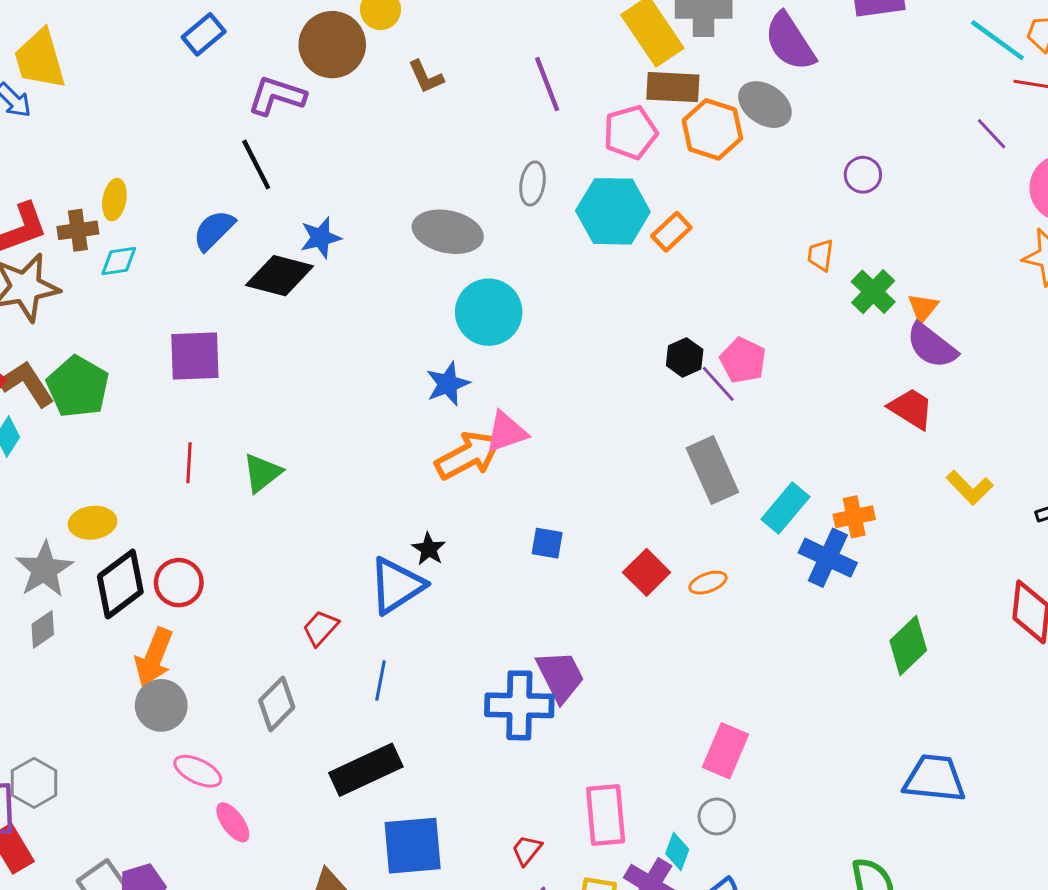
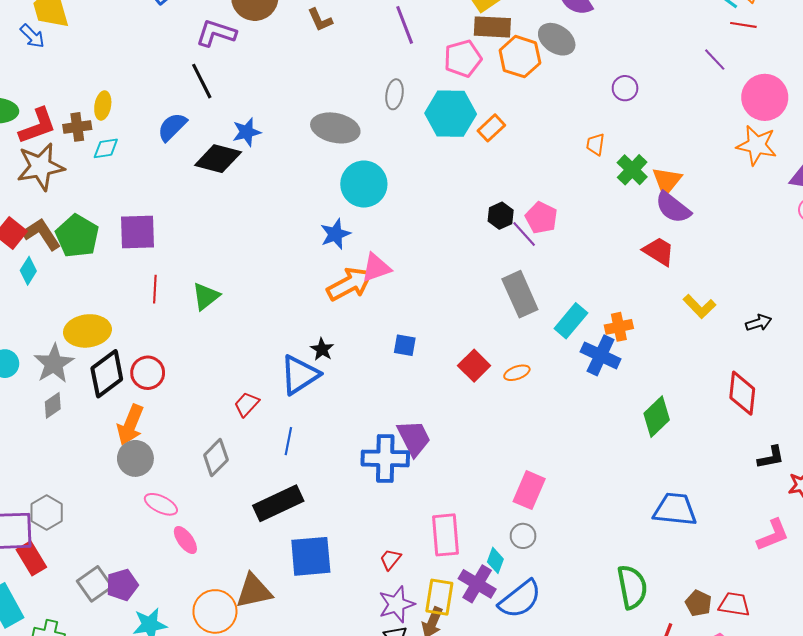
orange triangle: (923, 308) -> (667, 181), size x1.4
purple square: (195, 356) -> (137, 232), moved
yellow ellipse: (92, 523) -> (87, 331), size x1.4

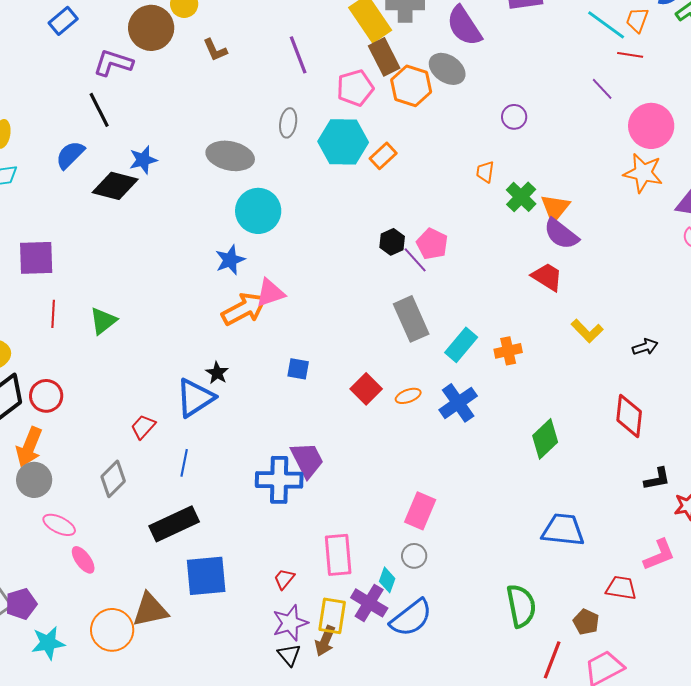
brown rectangle: (492, 27) -> (384, 57), turned 60
blue cross: (601, 355) -> (458, 403), moved, turned 30
red trapezoid: (734, 604) -> (621, 588), moved

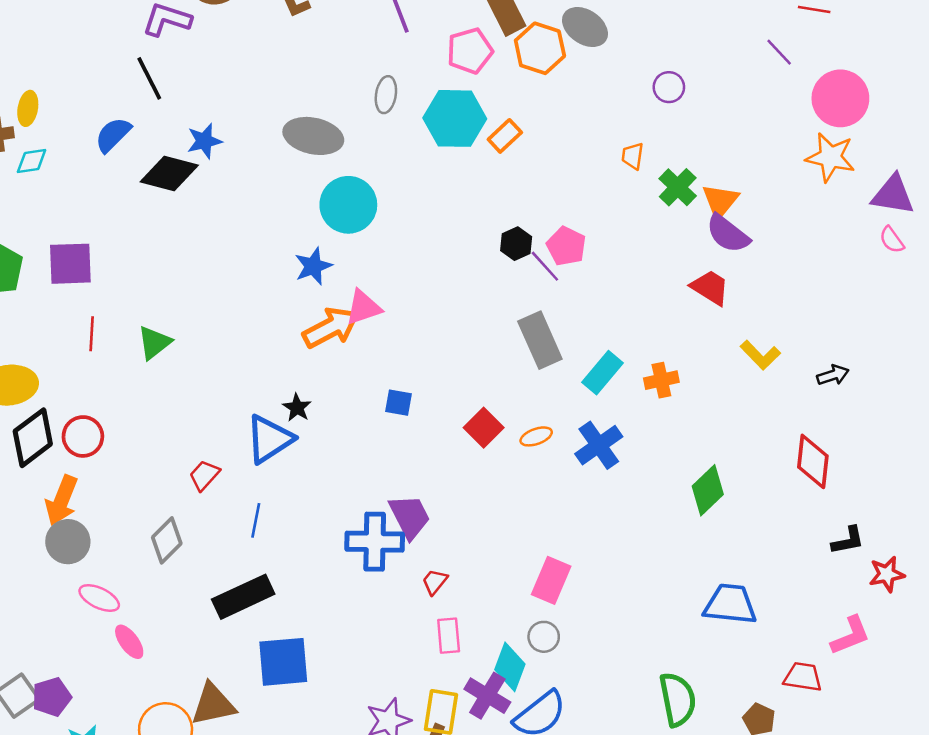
pink rectangle: (338, 555) -> (449, 636), size x0.7
red trapezoid: (284, 579) -> (435, 582), moved
cyan diamond: (387, 580) -> (510, 667), size x1.5

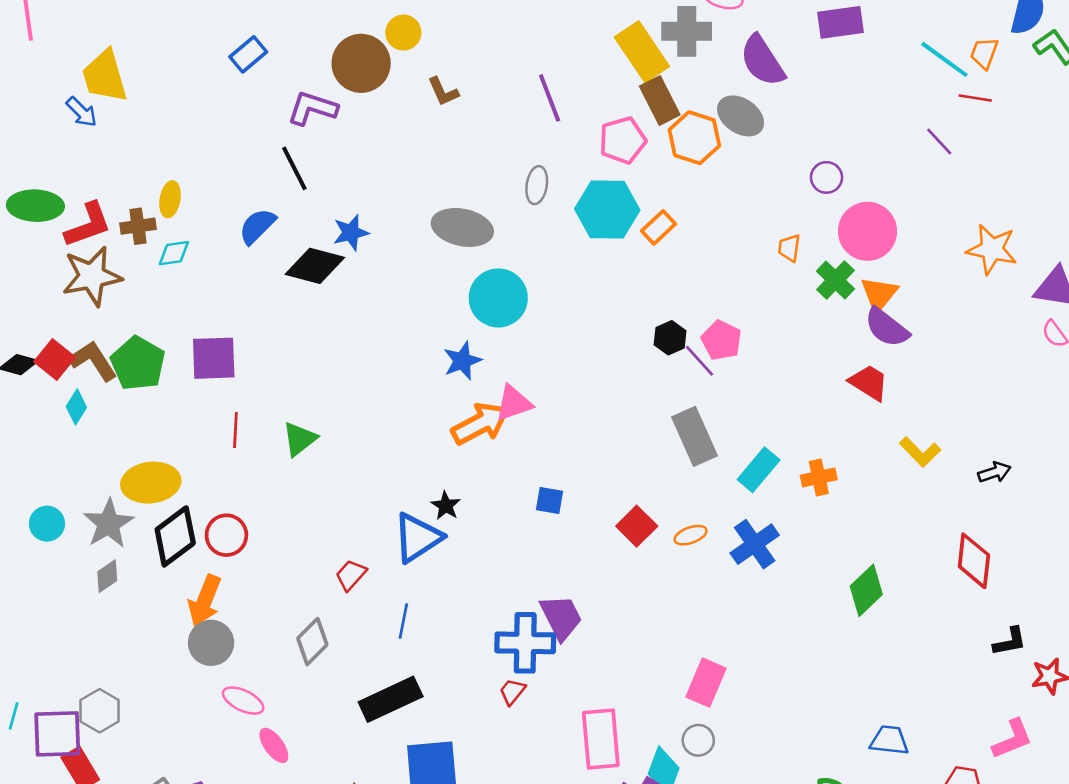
pink circle: (840, 98) -> (867, 231), moved
red trapezoid: (435, 582) -> (512, 692), moved
blue trapezoid: (730, 604) -> (889, 740), moved, size x0.7
pink rectangle: (449, 636) -> (601, 739), size x1.6

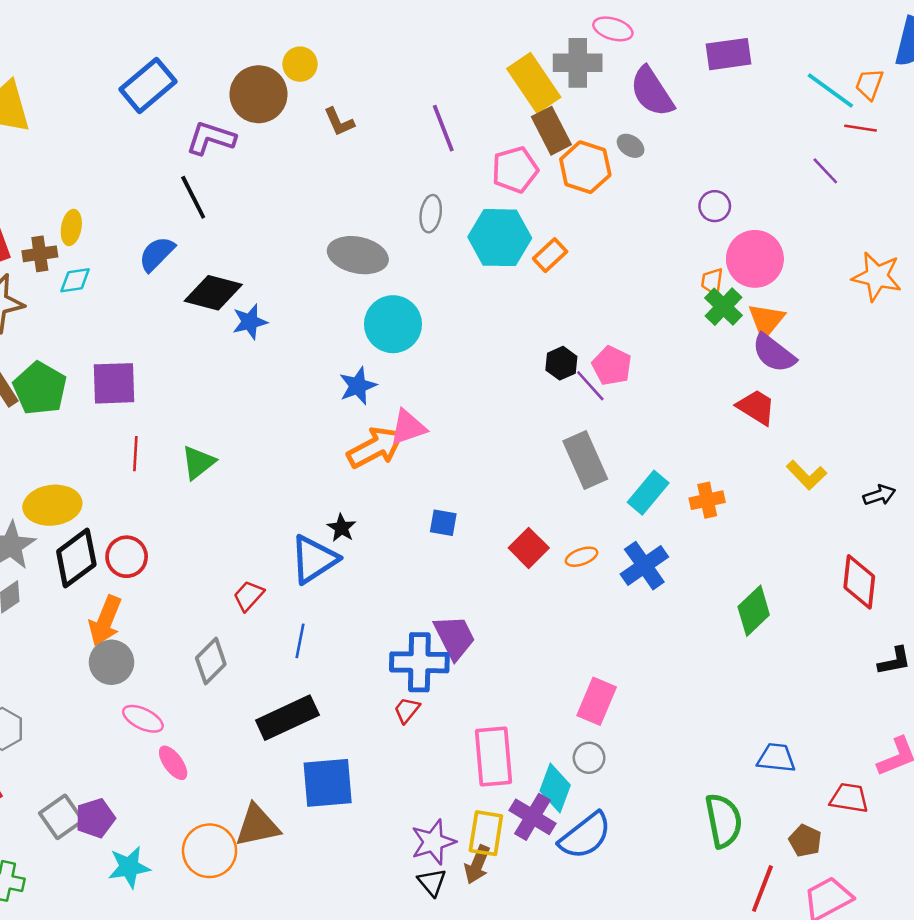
blue rectangle: (248, 54) -> (148, 85), size x1.5
gray ellipse: (741, 116) -> (631, 146), size x0.6
blue star: (351, 233) -> (250, 322), moved
orange trapezoid: (789, 248) -> (712, 281), moved

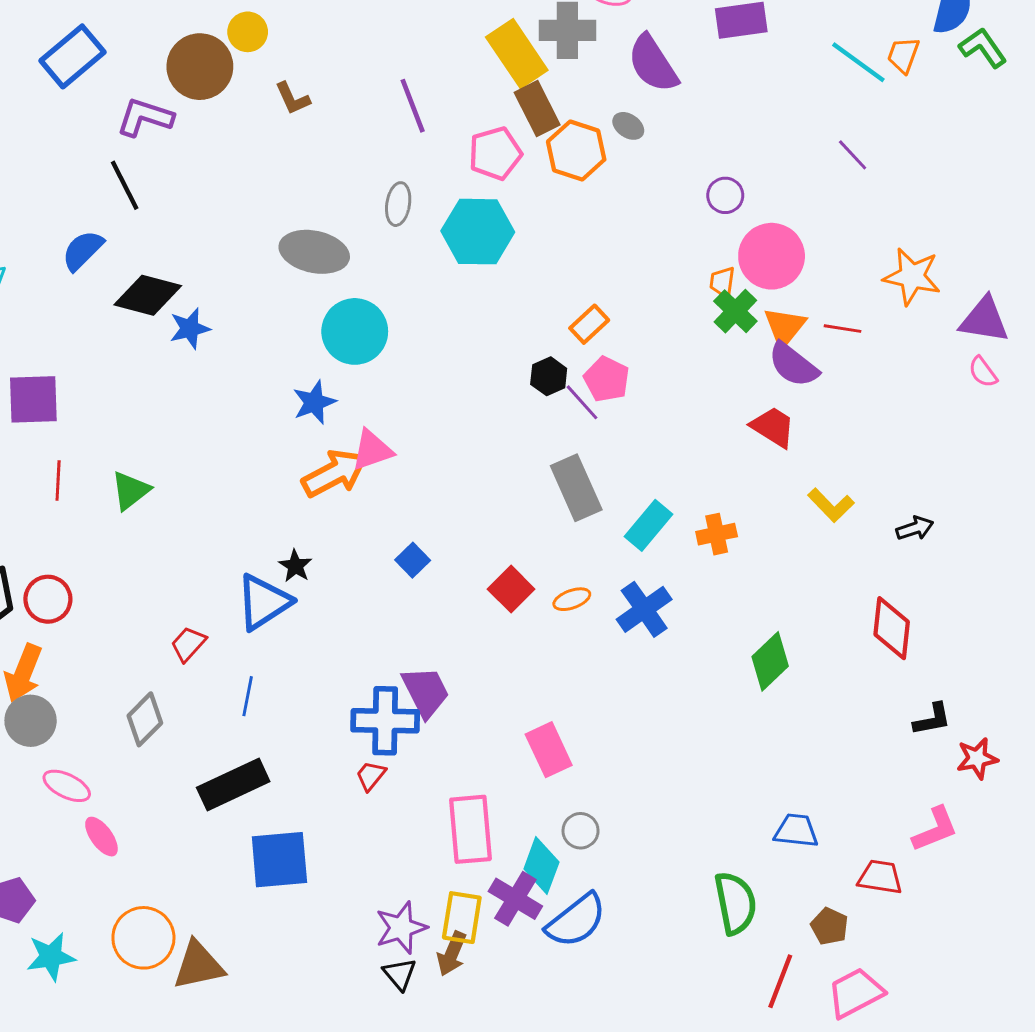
red line: (860, 128) -> (842, 329), moved
orange rectangle: (550, 255) -> (589, 324), moved
blue square: (443, 523) -> (413, 560), turned 36
pink rectangle: (597, 701) -> (549, 750), moved, turned -48
brown triangle: (257, 826) -> (198, 965), moved

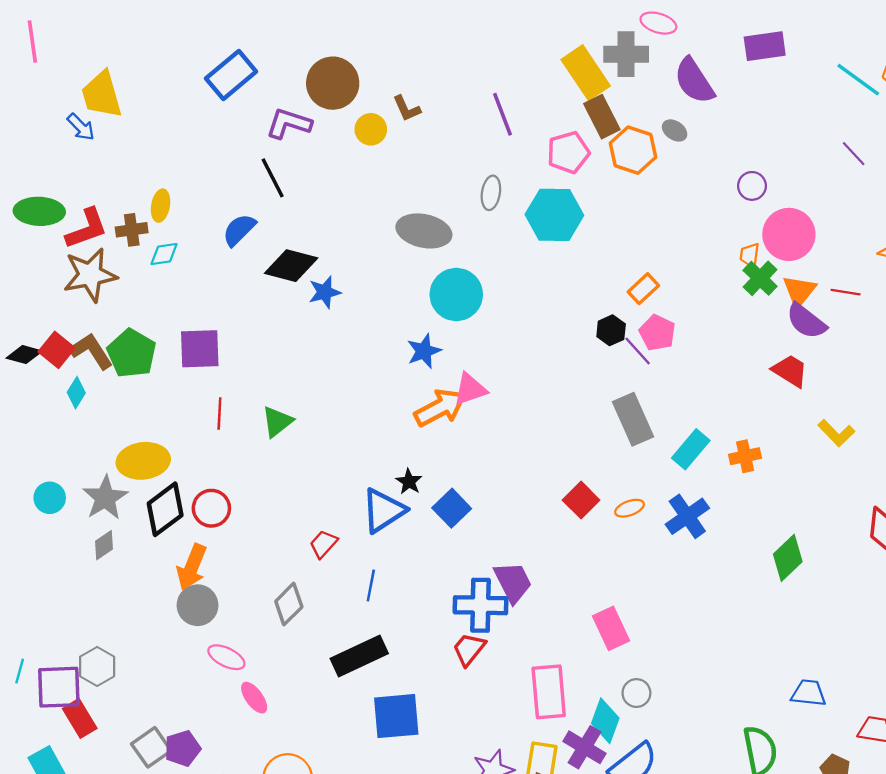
yellow circle: (248, 32) -> (371, 129), moved
blue square: (413, 560) -> (452, 508), moved, size x1.4
red trapezoid: (371, 776) -> (469, 649), size x1.4

